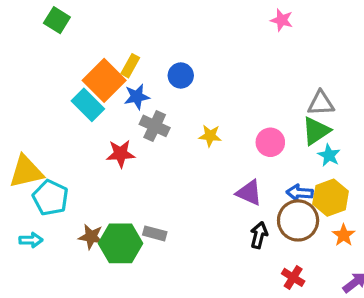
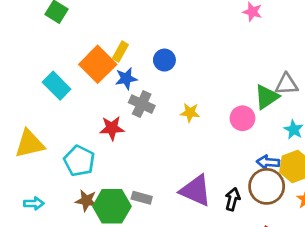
cyan rectangle: (88, 105) -> (57, 86), moved
green triangle: (316, 131) -> (267, 97), moved
purple triangle: (249, 193) -> (196, 191), moved, size x1.4
cyan pentagon: (50, 198) -> (79, 161), moved

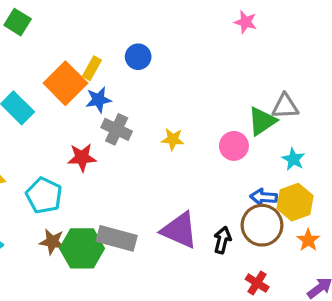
blue circle: (164, 60) -> (138, 57), moved
gray rectangle: (142, 198) -> (117, 238), size x1.6

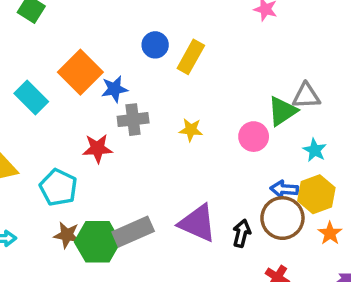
yellow rectangle: (92, 68) -> (191, 57), moved, size x1.4
gray cross: (117, 129) -> (133, 120), turned -32
gray rectangle: (117, 238) -> (133, 232), turned -39

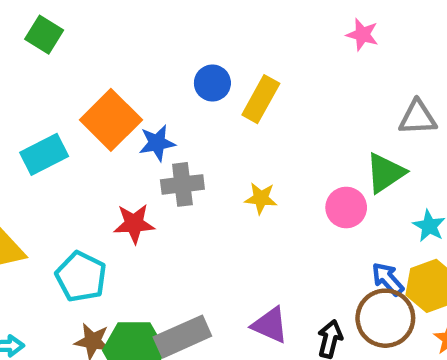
gray triangle: (306, 96) -> (418, 118), moved
cyan rectangle: (31, 98) -> (44, 154), turned -72
blue arrow: (284, 189) -> (388, 279), turned 44
purple triangle: (198, 223) -> (270, 325), size x0.7

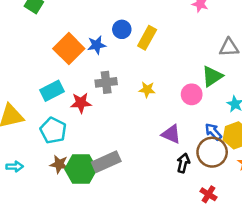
blue star: (157, 143) -> (97, 45), moved
cyan rectangle: (44, 154) -> (52, 91), moved
purple triangle: (270, 325) -> (171, 134), moved

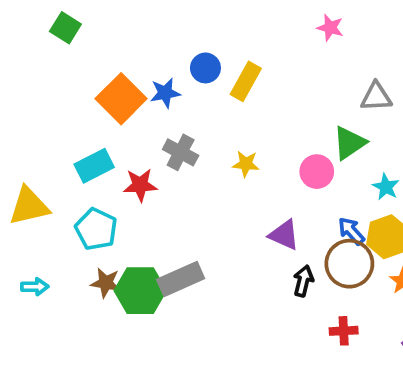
gray cross: (106, 82) -> (181, 152), turned 35
red cross: (209, 194) -> (344, 331), turned -35

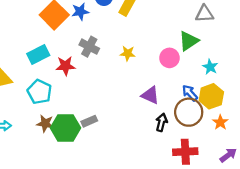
gray rectangle: (181, 279) -> (89, 121), size x0.6
red cross: (344, 331) -> (185, 152), size x1.5

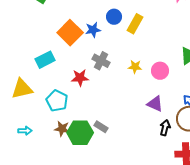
cyan rectangle: (38, 55) -> (45, 60), moved
pink circle: (169, 58) -> (160, 71), moved
gray rectangle: (89, 121) -> (101, 127), turned 56

